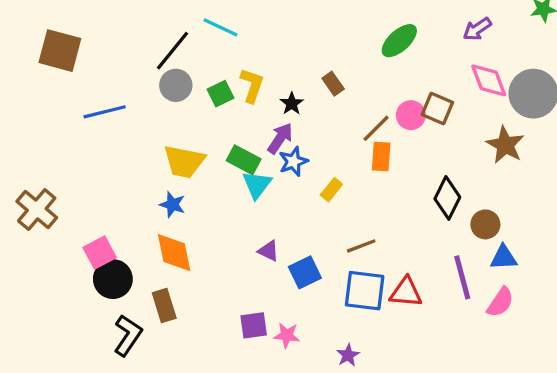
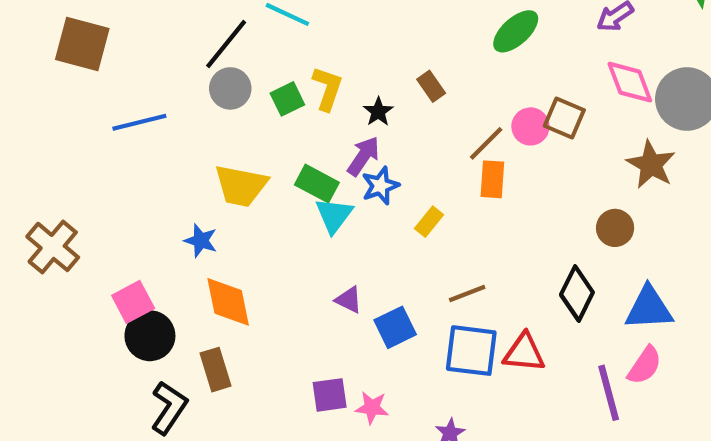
black diamond: (447, 198) -> (577, 293), moved
blue star: (172, 205) -> (201, 241), moved
brown circle: (485, 224) -> (615, 228), moved
blue triangle: (504, 258) -> (649, 308), size x1.4
purple line: (462, 277) -> (609, 393), moved

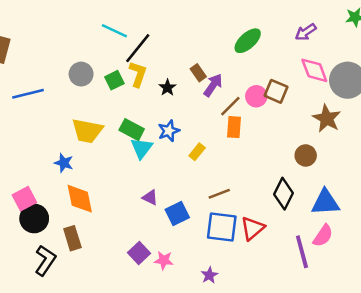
black line: (226, 44) -> (138, 48), moved
purple arrow: (363, 156) -> (213, 85), moved
red triangle: (524, 353) -> (253, 228), turned -45
purple square: (330, 395) -> (139, 253), turned -35

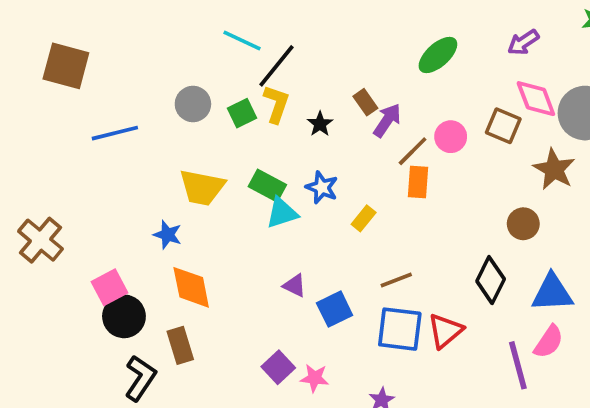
brown square: (276, 91) -> (503, 126), moved
blue star: (169, 131) -> (322, 187), turned -30
cyan triangle: (142, 148) -> (282, 213), turned 35

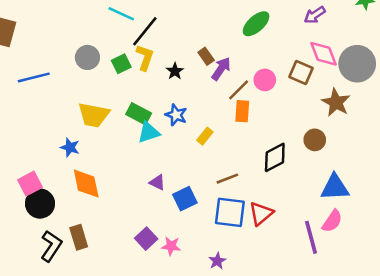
black diamond: (491, 280) -> (275, 157), moved, turned 36
brown rectangle: (180, 345) -> (79, 237), moved

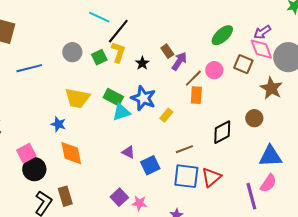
purple arrow: (315, 15) -> (262, 32), moved
green ellipse: (256, 24) -> (222, 35), moved
blue star: (176, 115) -> (143, 98), size x1.4

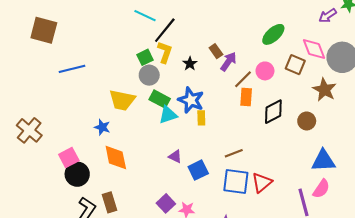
purple arrow: (262, 32) -> (328, 16), moved
gray circle: (72, 52) -> (149, 75), moved
yellow rectangle: (166, 115) -> (201, 118), moved, turned -40
black diamond: (222, 132) -> (273, 112), moved

